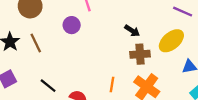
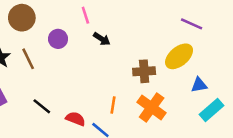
purple circle: (72, 25) -> (58, 39), moved
black arrow: (132, 31) -> (102, 39), moved

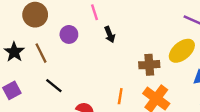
black arrow: (102, 39) -> (110, 34), turned 35
black line: (42, 106) -> (54, 86), moved

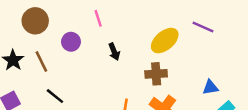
black arrow: (110, 34) -> (114, 52), moved
yellow ellipse: (182, 51) -> (165, 41), moved

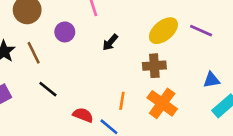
purple line: (203, 27) -> (201, 31), moved
black arrow: (114, 52) -> (110, 42), turned 63

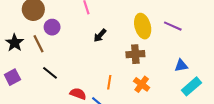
yellow ellipse: (163, 31) -> (143, 26), turned -65
purple circle: (65, 32) -> (52, 27), moved
orange cross: (162, 103) -> (142, 84), size x0.7

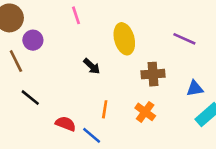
yellow ellipse: (143, 26) -> (124, 39), moved
black arrow: (100, 35) -> (92, 66), moved, turned -88
brown cross: (135, 54) -> (153, 74), moved

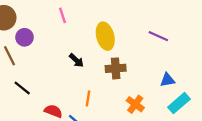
brown cross: (153, 74) -> (116, 68), moved
orange cross: (145, 112) -> (135, 104), moved

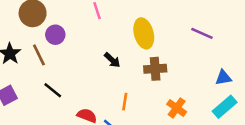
blue triangle: (167, 80) -> (223, 78), moved

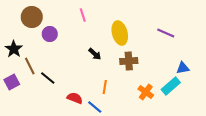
brown line: (39, 55) -> (30, 66), moved
cyan rectangle: (225, 107) -> (171, 86), moved

